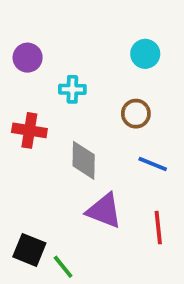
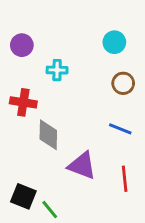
brown circle: (136, 114) -> (123, 83), moved
gray diamond: (84, 160) -> (48, 135), moved

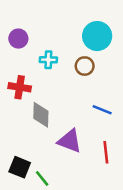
cyan circle: (114, 42) -> (97, 36), size x1.5
brown circle: (123, 83) -> (85, 66), moved

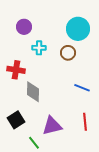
purple circle: (18, 39) -> (24, 27), moved
purple triangle: (70, 141) -> (52, 126), moved, turned -35
black square: (20, 167) -> (16, 120), moved, turned 36

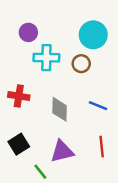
cyan cross: (39, 48) -> (46, 58), size x1.5
red cross: (16, 70) -> (19, 96), moved
gray diamond: (33, 92) -> (60, 109), moved

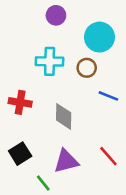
purple circle: (28, 32) -> (56, 15), moved
blue line: (98, 106) -> (108, 96), moved
red line: (102, 146) -> (108, 156), turned -35

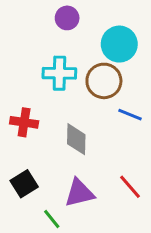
brown circle: (87, 68) -> (104, 81), size x1.5

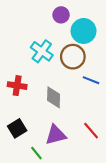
purple circle: (67, 18) -> (61, 15), moved
cyan cross: (59, 73) -> (42, 51), turned 35

